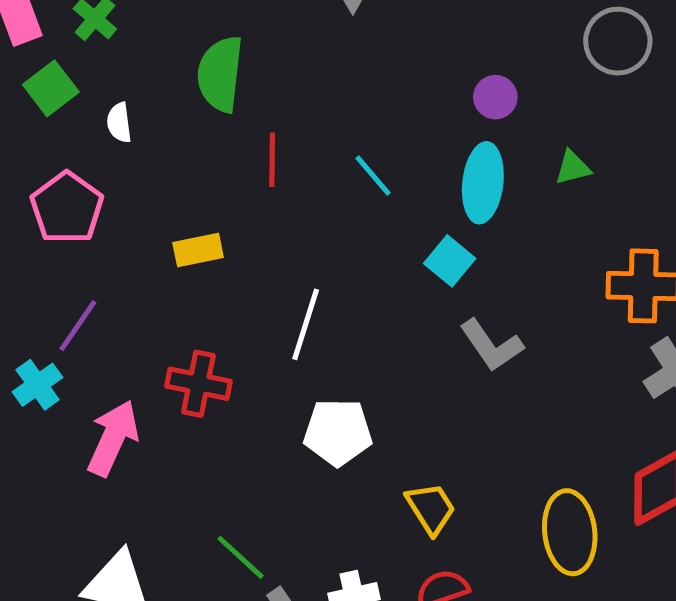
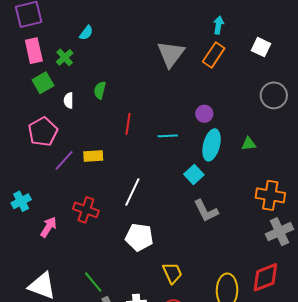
green semicircle: (220, 74) -> (100, 90), moved, size x0.6
purple circle: (495, 97) -> (204, 114), moved
cyan line: (373, 175) -> (168, 136), turned -60
purple line: (78, 326) -> (64, 160), moved
pink arrow: (113, 438) -> (48, 227), size x0.7

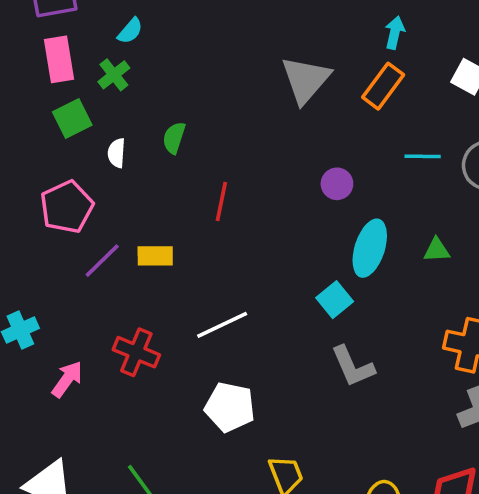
cyan semicircle: (86, 33) -> (130, 31), moved
purple circle: (204, 114) -> (337, 184), moved
cyan line: (168, 136) -> (423, 156), moved
white line: (132, 192) -> (222, 325), turned 36

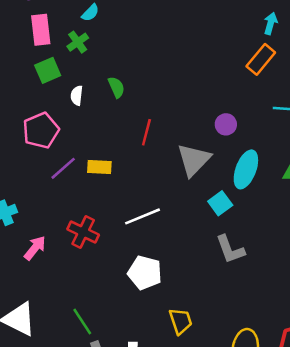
gray triangle: (306, 80) -> (194, 160), moved
green semicircle: (174, 138) -> (116, 87), turned 135

